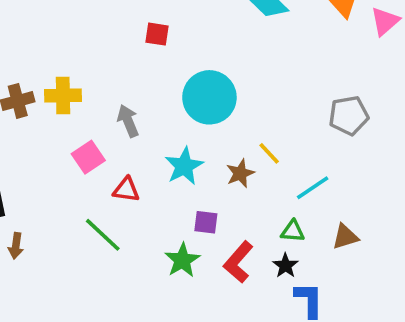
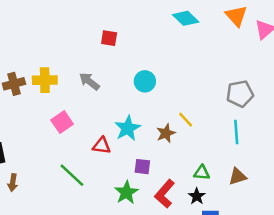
cyan circle: (209, 97) -> (145, 81), size x0.6
gray arrow: (128, 121) -> (89, 81), moved, turned -30
cyan line: (313, 188) -> (236, 132), moved, turned -60
red triangle: (126, 190) -> (102, 146), moved

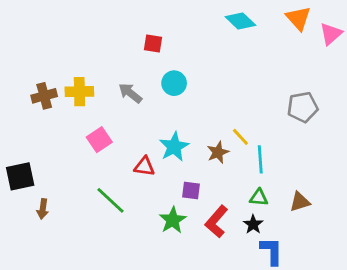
cyan circle: (145, 81) -> (174, 83), moved
cyan line: (236, 132) -> (260, 159), moved

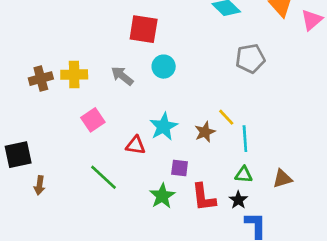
red square: (153, 44) -> (144, 29), size x1.6
gray pentagon: (303, 107) -> (250, 59), moved
red L-shape: (216, 222) -> (204, 197), turned -48

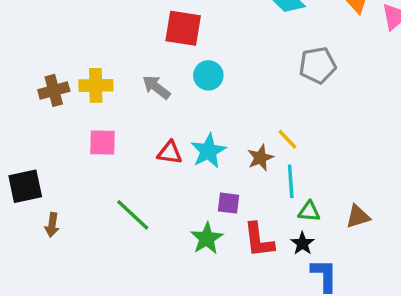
pink square: (93, 120) -> (102, 143), moved, turned 35
cyan line: (245, 139) -> (291, 181), moved
red triangle: (136, 145) -> (170, 153), moved

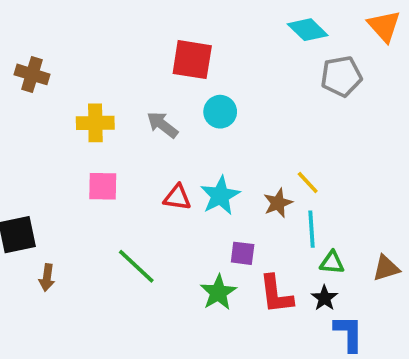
gray pentagon: (318, 65) -> (341, 76), moved
brown cross: (54, 90) -> (32, 74), moved, turned 32

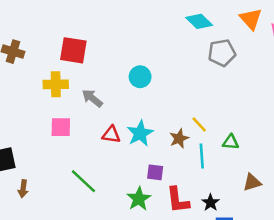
red square: (192, 60) -> (73, 50), moved
gray arrow: (162, 125) -> (92, 98), moved
green triangle: (332, 263) -> (231, 142), moved

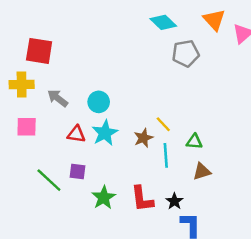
cyan circle: (140, 77) -> (99, 102), moved
purple square: (155, 172) -> (78, 171), moved
brown triangle: (252, 182) -> (202, 171), moved

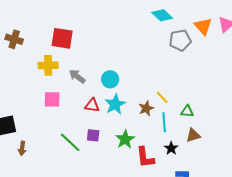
orange triangle: (214, 20) -> (203, 26), moved
green star: (104, 198) -> (125, 139), moved
black star: (174, 201) -> (171, 148), moved

